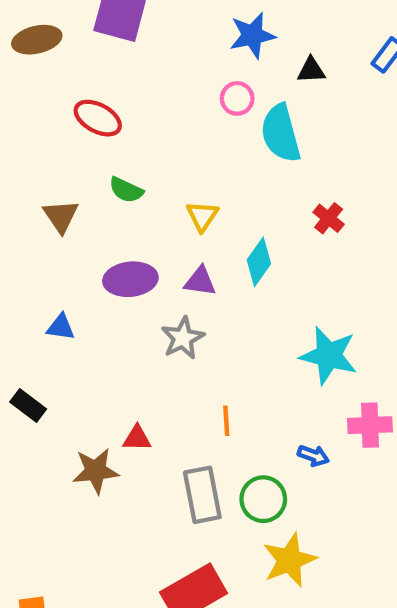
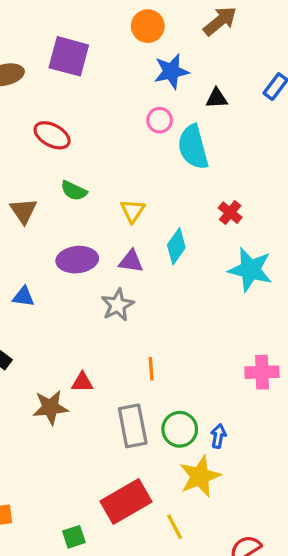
cyan star: (329, 355) -> (250, 270), moved
blue arrow: (313, 456) -> (218, 436), moved, turned -100

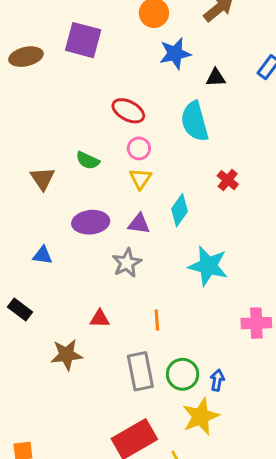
pink circle: (160, 120) -> (139, 148), moved
red ellipse: (52, 135) -> (128, 111), moved
cyan star: (250, 270) -> (208, 266), moved
red triangle: (82, 382) -> (100, 319), moved

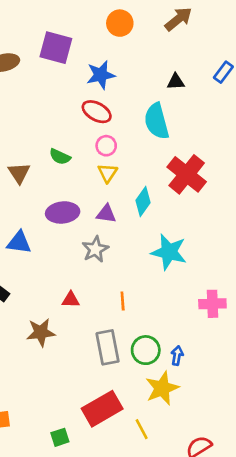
blue star: (175, 54) -> (101, 75), moved
red cross: (228, 180) -> (187, 174), size x2.0
blue triangle: (43, 255) -> (19, 242), size x1.4

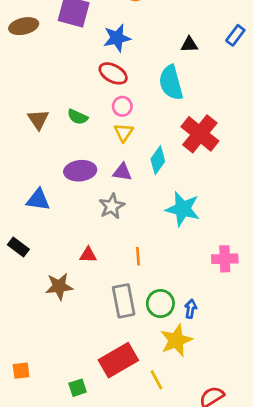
brown triangle: (19, 173) -> (38, 119), moved

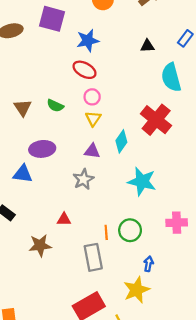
cyan semicircle: (171, 83) -> (171, 77), moved
purple ellipse: (80, 171) -> (42, 149), moved
orange line: (138, 256) -> (106, 232), moved
green circle: (160, 304) -> (130, 230), moved

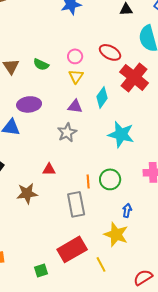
red ellipse: (84, 70) -> (110, 52), moved
yellow star: (137, 290) -> (116, 234), turned -30

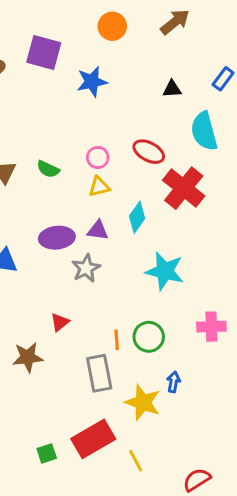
yellow triangle: (76, 76) -> (99, 187), turned 42
purple ellipse: (29, 104) -> (57, 238), moved
red triangle: (49, 169) -> (60, 322), turned -40
yellow star: (116, 234) -> (143, 402), moved
green square: (41, 270) -> (47, 453), moved

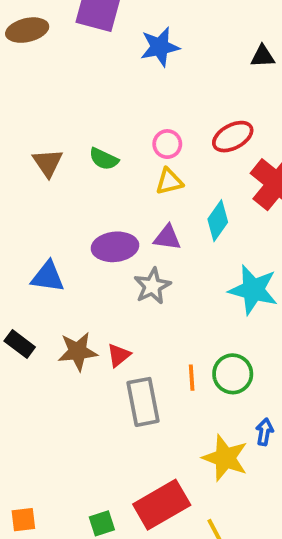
red ellipse: (149, 152) -> (233, 137), turned -56
brown star: (28, 357) -> (78, 351), moved
gray rectangle: (99, 373) -> (143, 402), moved

